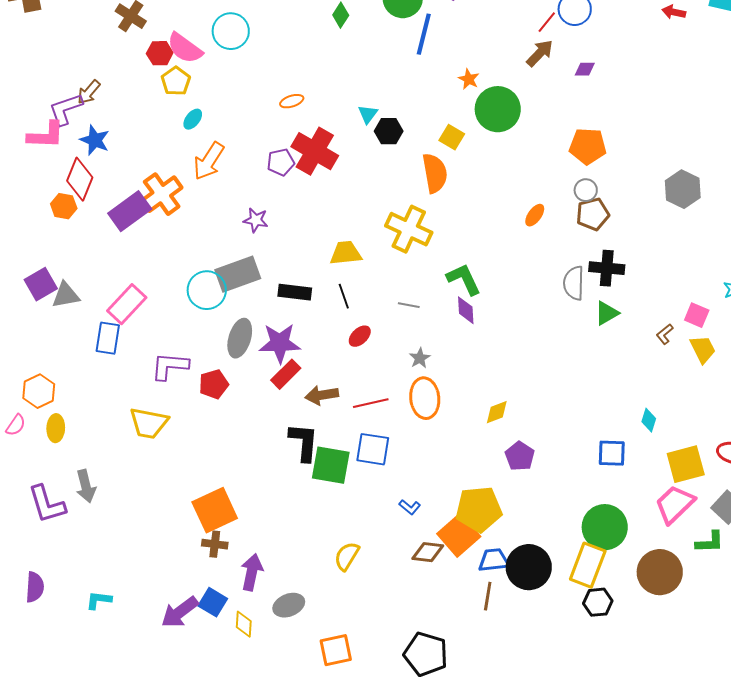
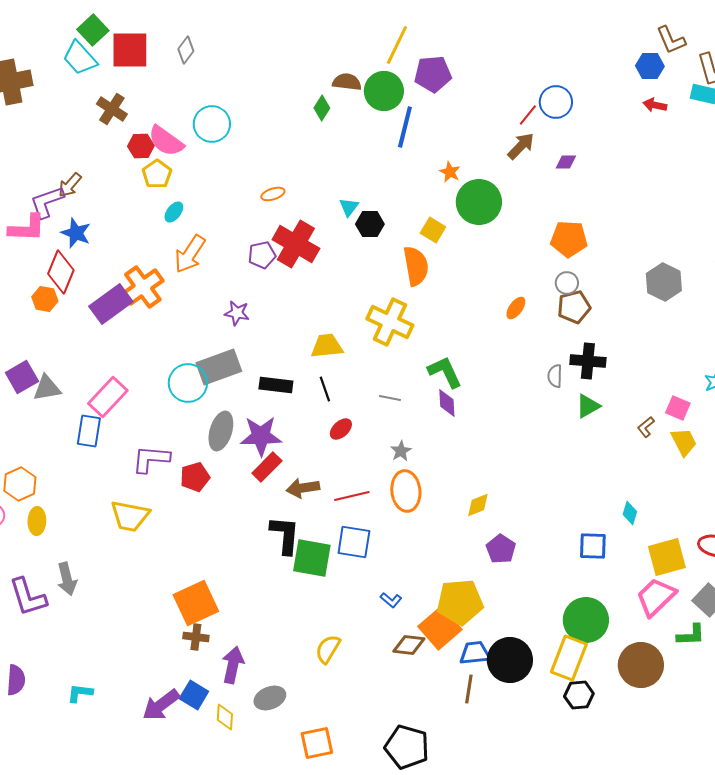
gray semicircle: (574, 283) -> (555, 376), size x0.7

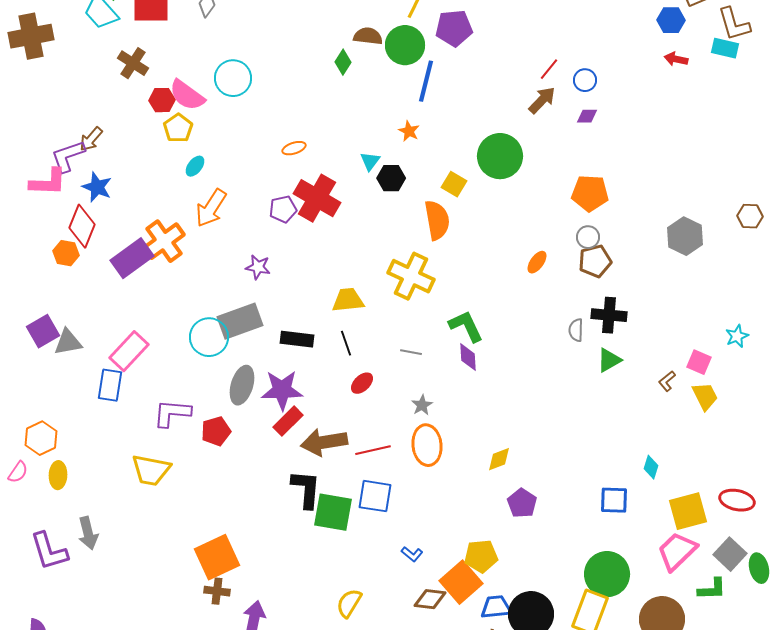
blue circle: (556, 102) -> (585, 80), moved, size x0.7
orange star: (450, 172) -> (409, 131), moved
brown arrow: (303, 488) -> (324, 442), size x1.4
yellow pentagon: (460, 602) -> (481, 556), size x0.7

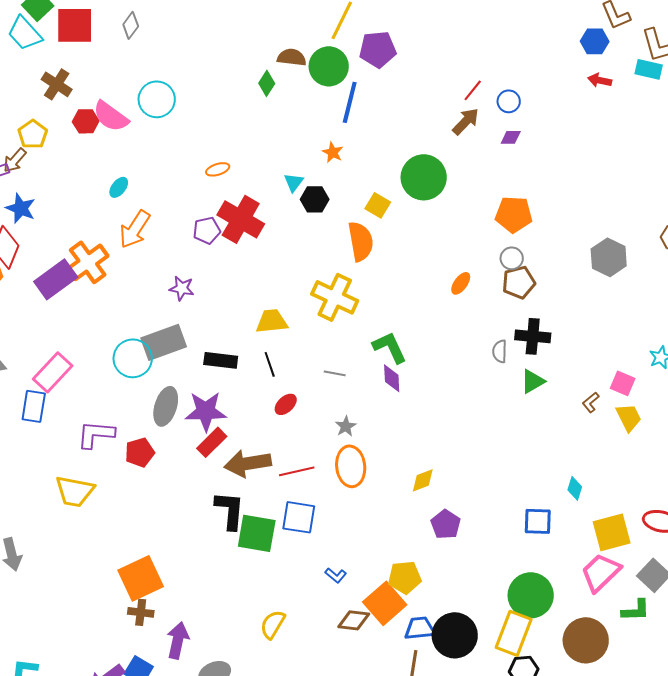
yellow pentagon: (178, 128) -> (33, 134), moved

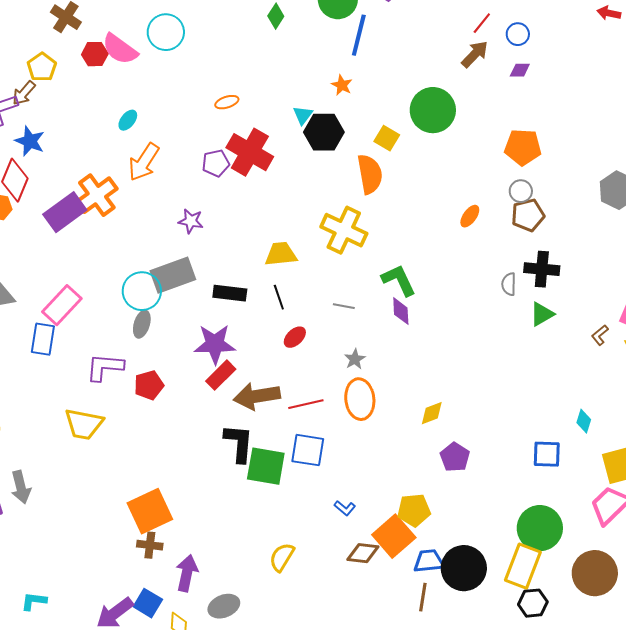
black hexagon: (315, 199) -> (324, 132), size x1.4
gray ellipse: (166, 406) -> (142, 324), moved, size x0.7

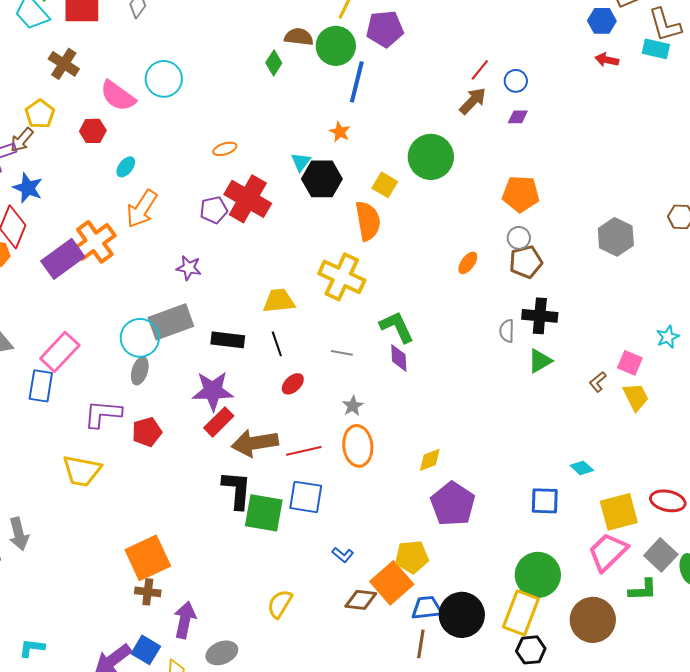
red hexagon: (95, 54) -> (93, 131), moved
cyan diamond: (584, 421) -> (582, 468), turned -65
purple pentagon: (455, 457) -> (453, 504), size x1.5

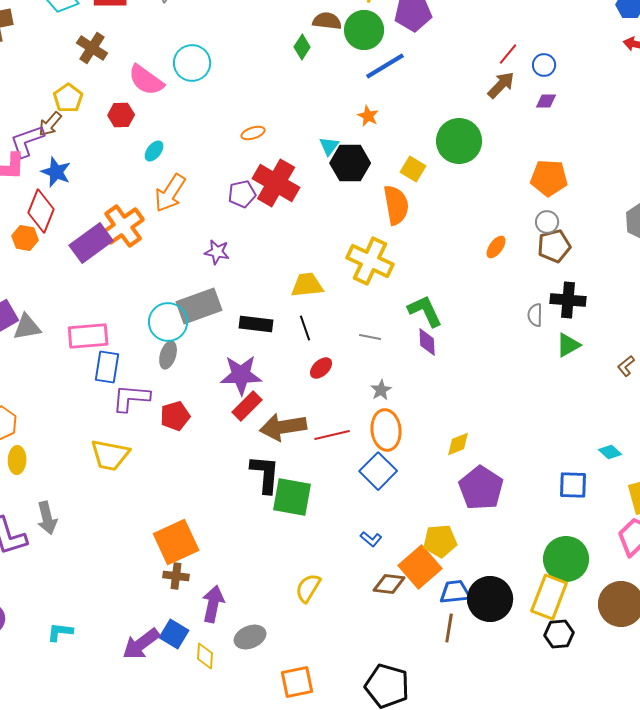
blue line: (357, 82) -> (385, 66), turned 45
pink rectangle: (60, 352) -> (88, 336), turned 42
blue rectangle: (41, 386) -> (107, 367), moved
blue square: (306, 497) -> (378, 471), moved, turned 36

